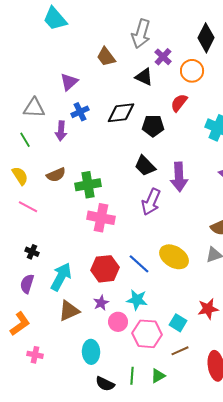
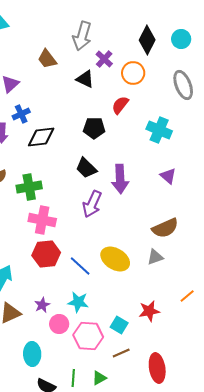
black diamond: (121, 113) -> (41, 137), moved
red hexagon: (105, 269) -> (46, 254), moved

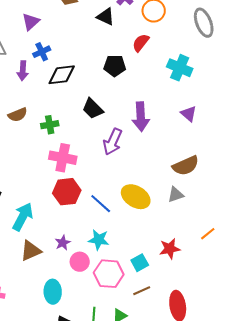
black trapezoid: (86, 168) -> (93, 109), moved
green cross: (29, 187) -> (50, 125), size x0.7
cyan square: (119, 325) -> (140, 263), turned 30

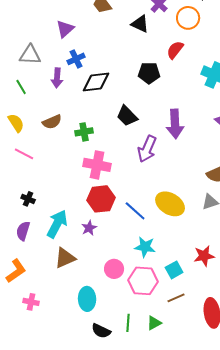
cyan star: (99, 240) -> (145, 247), moved
purple star: (63, 243) -> (89, 228), moved

